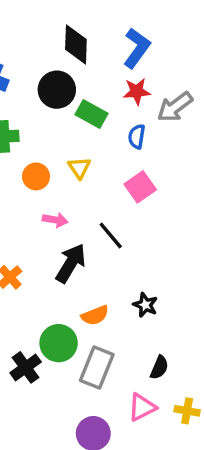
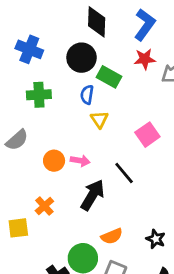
blue semicircle: (137, 137) -> (87, 95), moved
orange circle: (36, 176) -> (54, 161), moved
black star: (145, 305) -> (156, 239), moved

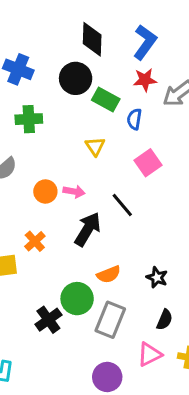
blue semicircle: (87, 95) -> (134, 119), moved

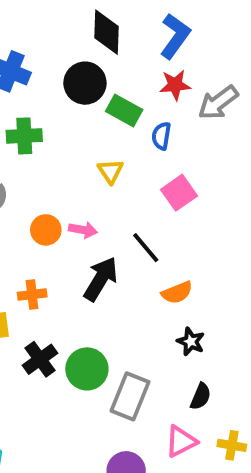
orange cross: (35, 241) -> (32, 295), turned 35
orange semicircle: (109, 274) -> (177, 293), moved
black cross: (48, 320) -> (40, 359), moved

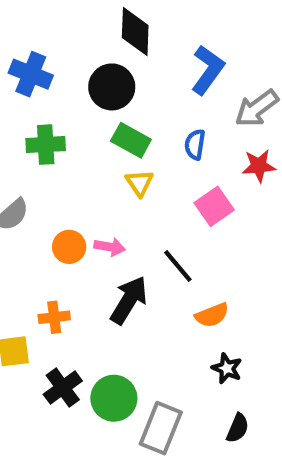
blue L-shape: (175, 36) -> (208, 70), moved
red star: (175, 85) -> (259, 166), moved
green rectangle: (124, 110) -> (131, 140), moved

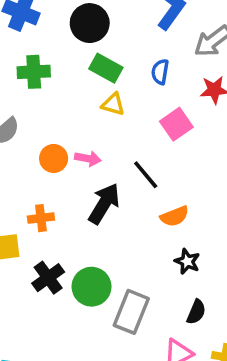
yellow triangle: (139, 183) -> (113, 104), turned -40

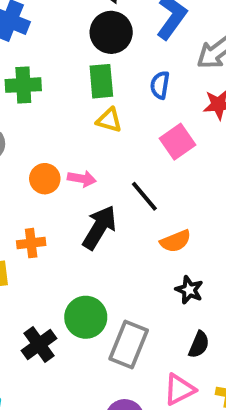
black circle: (90, 23) -> (111, 32), moved
green rectangle: (106, 68) -> (101, 81), turned 56
black cross: (48, 278) -> (39, 345), moved

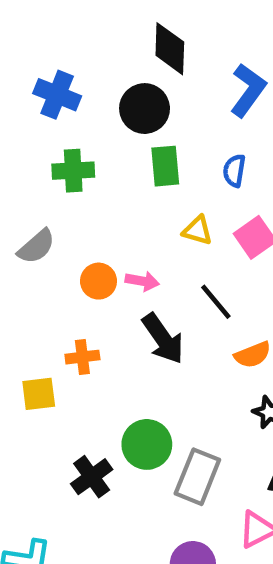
black circle: (111, 32) -> (145, 109), moved
yellow triangle: (109, 120) -> (197, 230), moved
black arrow: (99, 227) -> (163, 339), turned 114

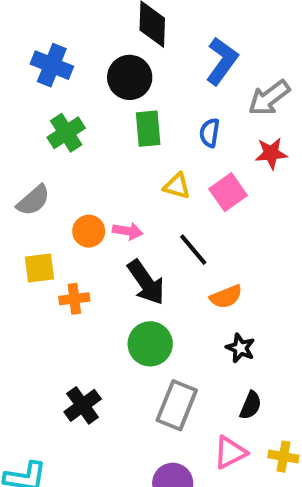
green cross: (73, 171) -> (66, 133), turned -30
yellow square: (39, 394) -> (40, 268), moved
green circle: (147, 444) -> (150, 344), moved

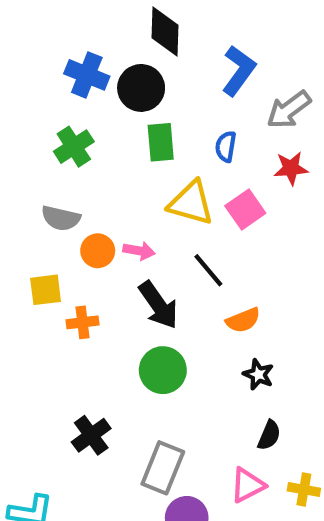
blue cross: (52, 65) -> (87, 75), moved
yellow triangle: (177, 186) -> (191, 203), size x1.6
gray semicircle: (33, 200) -> (61, 218), moved, turned 54
gray rectangle: (177, 405) -> (163, 468), moved

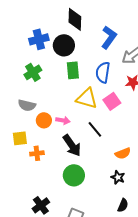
blue cross: (87, 75) -> (39, 39), turned -36
blue semicircle: (226, 147) -> (103, 72), size x1.5
orange semicircle: (243, 320) -> (123, 153), moved

